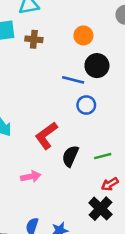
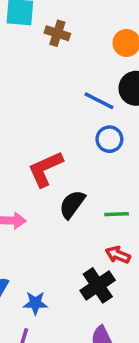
red arrow: (110, 184) -> (118, 255), turned 42

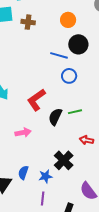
green line: (117, 214) -> (75, 112), moved
black cross: (98, 285) -> (64, 160), moved

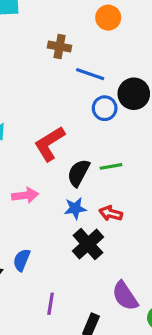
brown cross: (28, 22) -> (60, 47), moved
black circle: (78, 44) -> (134, 94), moved
red arrow: (87, 140) -> (111, 213), moved
blue star: (45, 176) -> (75, 208), moved

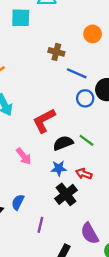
green line: (111, 166) -> (87, 140), turned 42
black semicircle: (79, 173) -> (63, 143), turned 36
pink arrow: (25, 195) -> (24, 156), turned 54
purple line: (51, 304) -> (40, 225), moved

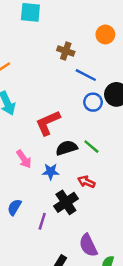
blue star: (59, 168) -> (51, 172), moved
purple line: (40, 225) -> (42, 221), moved

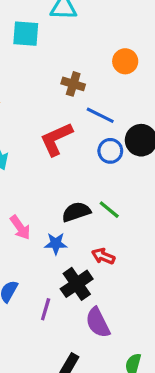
red L-shape: (48, 123) -> (56, 139), moved
purple semicircle: (88, 245) -> (98, 323), moved

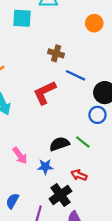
orange circle: (125, 61) -> (94, 23), moved
blue circle: (110, 151) -> (97, 115), moved

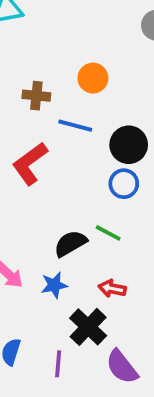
orange circle: (94, 23) -> (93, 78), moved

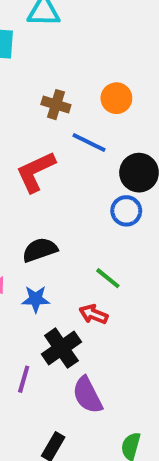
green line: (108, 233) -> (108, 278), moved
black semicircle: (70, 243) -> (40, 250), moved

